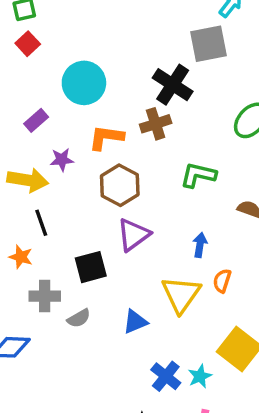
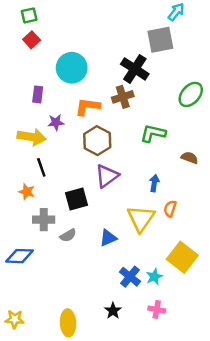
purple rectangle: (36, 120) -> (38, 94), turned -42

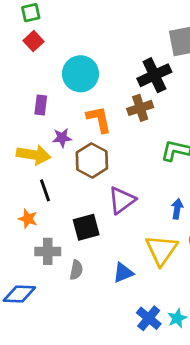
black cross: (135, 69) -> (154, 75), turned 32
orange L-shape: (87, 107) -> (99, 119), turned 70
brown hexagon: (97, 141) -> (92, 160), moved
gray semicircle: (68, 235) -> (76, 270), turned -49

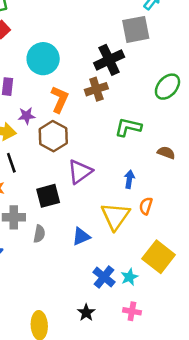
orange L-shape: (99, 119) -> (60, 99), turned 36

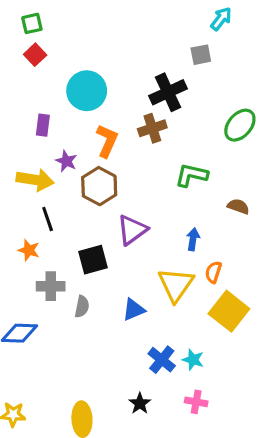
gray square: (136, 29) -> (201, 55), size x0.6
purple star: (27, 116) -> (66, 161), turned 30
yellow square: (159, 257) -> (229, 311), moved
cyan star: (129, 277) -> (193, 360), turned -30

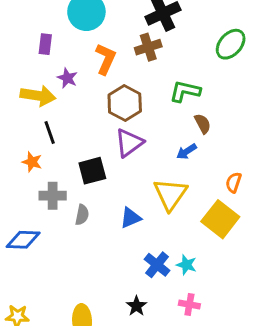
brown hexagon: (99, 186) -> (125, 103), moved
brown semicircle: (238, 206) -> (203, 124), moved, turned 42
blue arrow: (193, 239) -> (186, 152), turned -132
orange semicircle: (213, 272) -> (234, 182), moved

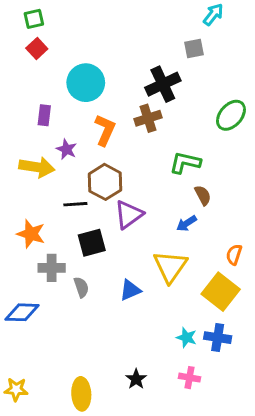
brown hexagon: (125, 103) -> (105, 182), moved
black line: (50, 132) -> (75, 204), moved, turned -75
orange star: (32, 162) -> (31, 234), size x1.4
gray semicircle: (82, 215) -> (81, 287), turned -30
blue cross: (157, 265) -> (218, 338), moved, turned -30

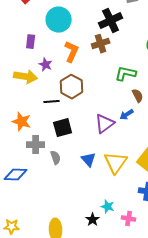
purple triangle: (129, 215) -> (105, 124), moved
yellow triangle: (170, 266) -> (116, 163), moved
blue triangle: (130, 290) -> (89, 160), turned -49
cyan star: (187, 338) -> (108, 207), moved

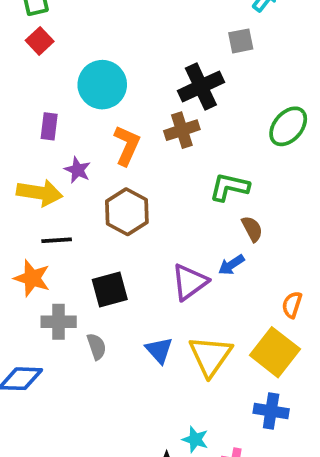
black line: (52, 102) -> (57, 240), moved

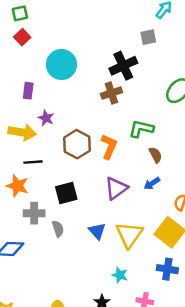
orange L-shape: (127, 145) -> (109, 147), moved
blue arrow: (231, 265) -> (152, 183), moved
cyan star: (195, 439) -> (120, 275), moved

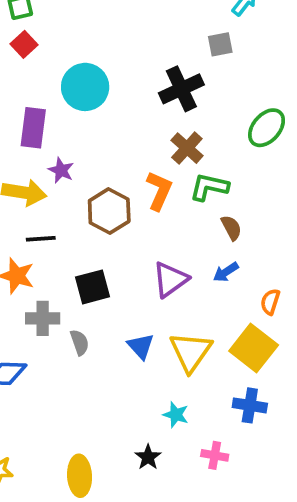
purple rectangle: (28, 91) -> (33, 128), size x1.5
brown cross: (111, 93) -> (187, 148), moved, turned -30
orange L-shape: (109, 147) -> (159, 191), moved

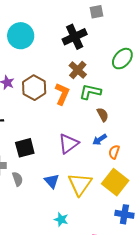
brown hexagon: (109, 211) -> (34, 88), moved
orange semicircle: (270, 302) -> (114, 152), moved
blue cross: (250, 405) -> (124, 214), moved
cyan star: (176, 415) -> (61, 219), moved

